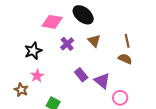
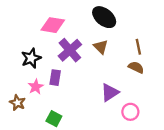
black ellipse: (83, 15) -> (104, 17), moved
purple cross: (67, 44) -> (70, 50), size x1.5
purple rectangle: (81, 75) -> (55, 78), moved, turned 48
purple triangle: (102, 81) -> (110, 92), turned 48

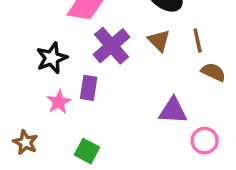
brown line: (138, 47) -> (198, 40), moved
purple triangle: (110, 92) -> (173, 111), turned 36
brown star: (17, 103) -> (25, 142), moved

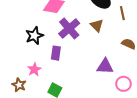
brown line: (198, 40) -> (122, 13), moved
pink star: (59, 102) -> (34, 69), moved

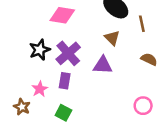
purple cross: (69, 28) -> (68, 53), moved
purple rectangle: (56, 53) -> (65, 81), moved
purple triangle: (105, 66) -> (103, 65), moved

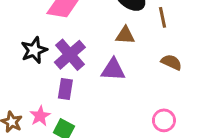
brown triangle: (112, 38) -> (125, 35), turned -42
pink star: (40, 89) -> (40, 116), moved

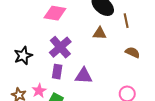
black star: (34, 50) -> (23, 56), moved
purple triangle: (113, 70) -> (84, 76), moved

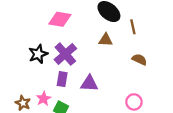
black star: (23, 56) -> (38, 54), moved

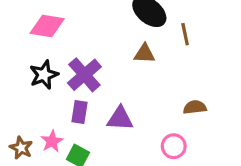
pink diamond: (60, 19) -> (47, 26), moved
brown semicircle: (139, 59) -> (195, 107), moved, turned -32
pink circle: (134, 102) -> (174, 146), moved

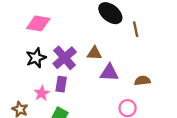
brown triangle: (144, 54) -> (94, 53), moved
purple triangle: (120, 119) -> (109, 73), moved
pink star: (52, 141) -> (42, 93), moved

